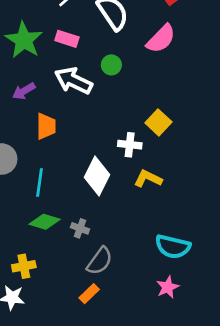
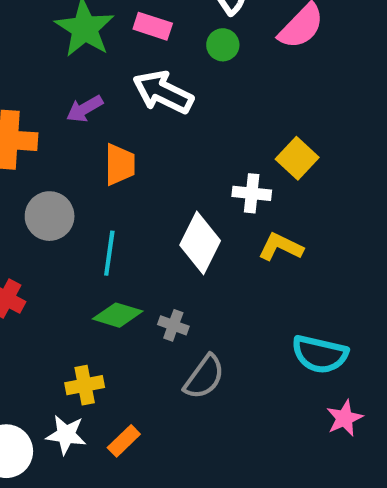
green circle: (111, 65) -> (223, 45), moved
pink star: (168, 287) -> (345, 418), moved
orange rectangle: (89, 294) -> (124, 441), moved

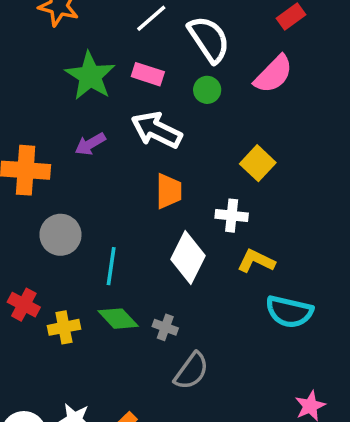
yellow square: (297, 158) -> (258, 163), moved
orange trapezoid: (120, 164) -> (169, 191), moved
green diamond: (118, 315) -> (118, 319), turned 30
cyan semicircle: (320, 354) -> (289, 312), moved
yellow cross: (85, 385) -> (64, 327), moved

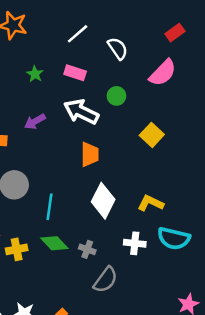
white semicircle: (209, 39) -> (118, 48), size x0.7
green star: (90, 76) -> (35, 74), size x0.5
green circle: (207, 90) -> (116, 96), moved
white cross: (232, 216) -> (135, 243), moved

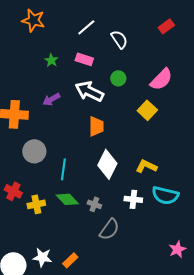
pink semicircle: (163, 73) -> (161, 79), moved

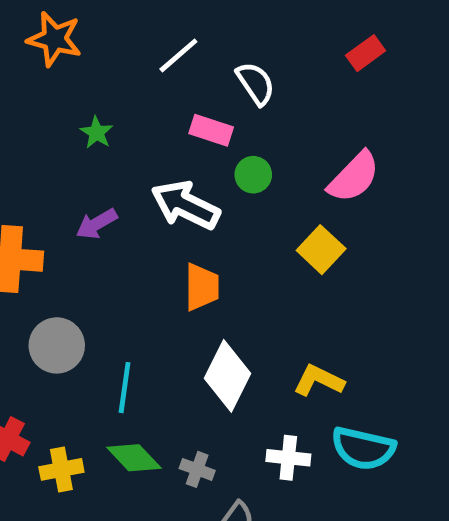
pink rectangle: (84, 59) -> (211, 130), moved

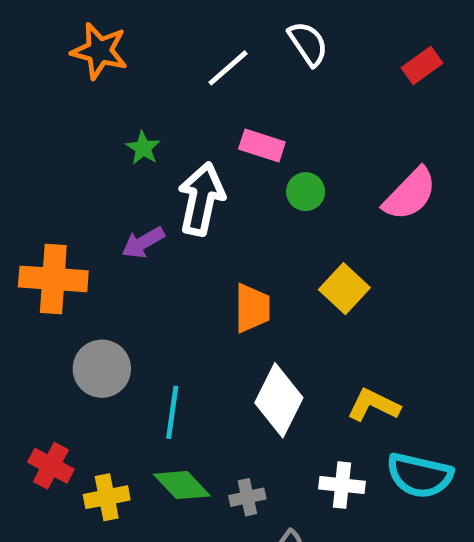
white semicircle: (256, 83) -> (308, 44), moved
white arrow: (185, 205) -> (201, 199), moved, turned 76
yellow square: (321, 250) -> (344, 289), moved
gray cross: (197, 469) -> (247, 497), turned -32

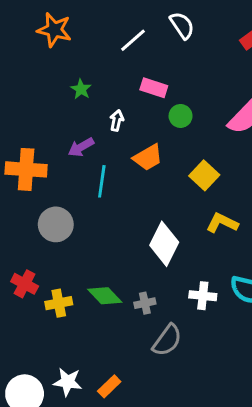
white arrow: (201, 199) -> (117, 120), size x0.5
orange trapezoid: (252, 308) -> (148, 158), moved, turned 60
yellow L-shape: (374, 405) -> (222, 223), moved
cyan line: (172, 412) -> (102, 181), moved

